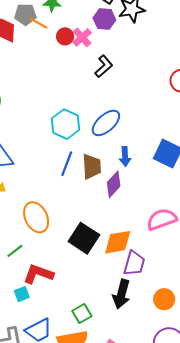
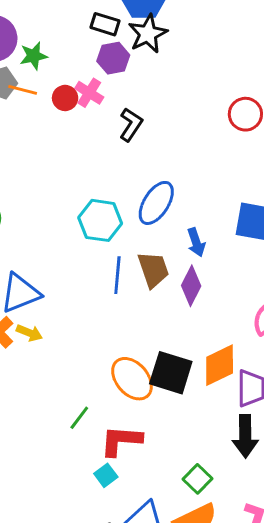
orange ellipse: (36, 217) -> (132, 379), moved

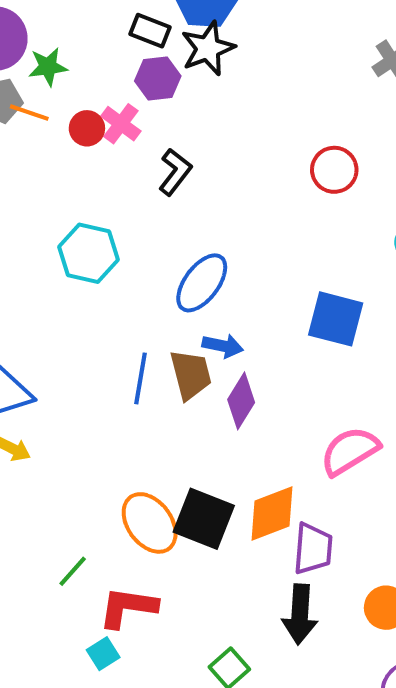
cyan hexagon: (100, 220) -> (88, 253), moved
blue arrow: (196, 242) -> (223, 346), moved, turned -64

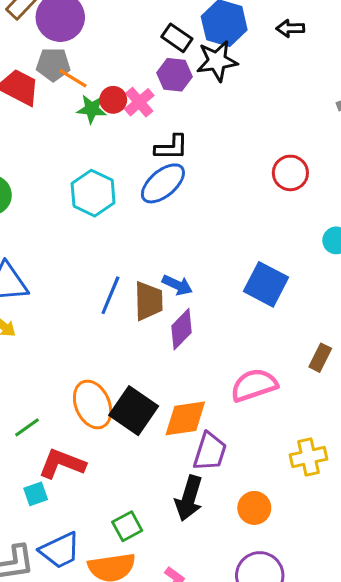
green star: (48, 67) -> (92, 109), moved
black L-shape: (175, 172) -> (171, 147), turned 40
blue ellipse: (202, 283) -> (163, 183), moved

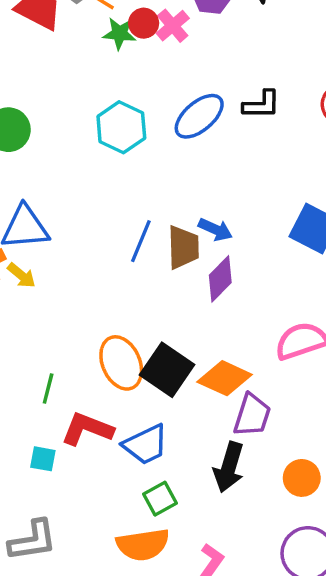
black L-shape: (171, 147) -> (262, 105), moved
orange diamond: (185, 418) -> (225, 378), turned 33
green line: (27, 427) -> (48, 389), turned -40
cyan square: (36, 494) -> (43, 459), moved, turned 30
blue trapezoid: (60, 550) -> (146, 444), moved

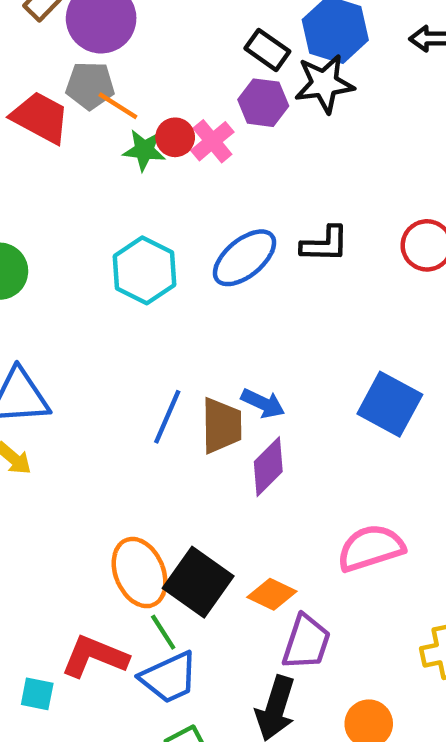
orange diamond: (225, 378) -> (272, 594), size x0.7
green line: (48, 389) -> (163, 632), moved, turned -48

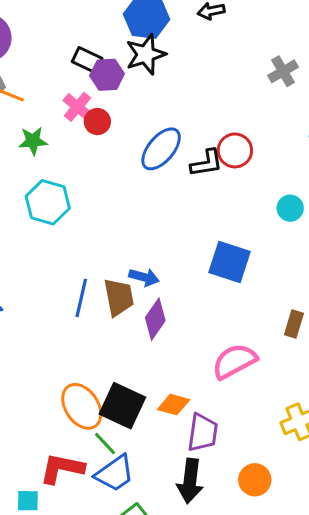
black rectangle: (267, 50) -> (87, 60), moved
red circle: (175, 137) -> (97, 122), moved
green star: (144, 150) -> (33, 141), moved
black L-shape: (325, 244) -> (207, 163), moved
blue ellipse: (245, 258) -> (161, 149), moved

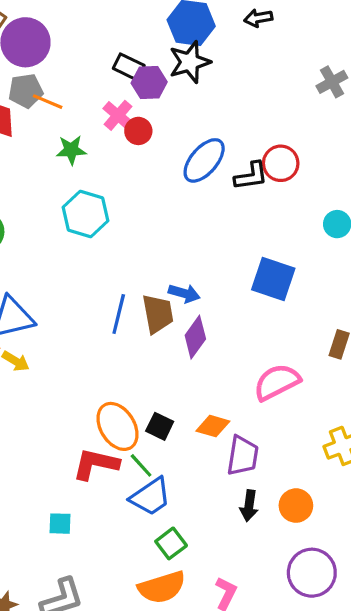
black square: (122, 406) -> (160, 426), size x0.6
red L-shape: (62, 468) -> (96, 464), moved
black arrow: (190, 481) -> (249, 506), moved, size x0.7

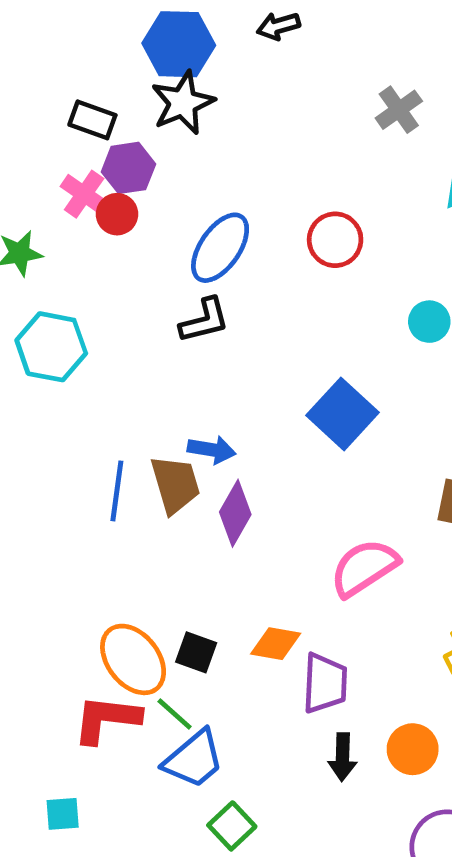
purple hexagon: (149, 82) -> (128, 168), moved
black L-shape: (251, 176) -> (204, 320), moved
blue square: (273, 279) -> (342, 414), turned 30

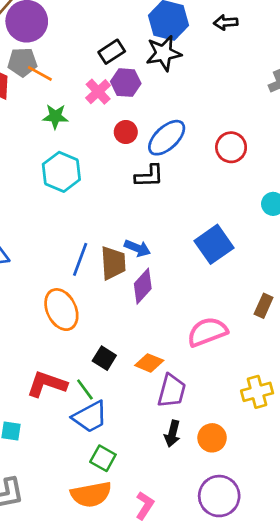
black rectangle: (92, 120) -> (112, 52), turned -65
red circle: (117, 214) -> (126, 132), moved
orange ellipse: (133, 659) -> (61, 310), moved
green square: (232, 826) -> (103, 458), turned -30

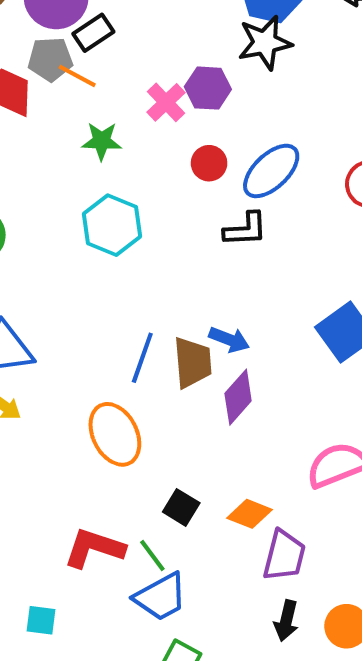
black rectangle: (112, 52) -> (93, 33), moved

